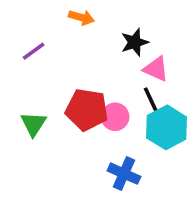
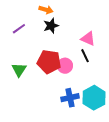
black star: (135, 42) -> (51, 26), moved
cyan hexagon: (167, 127) -> (94, 98), moved
blue cross: (124, 174) -> (70, 98), turned -36

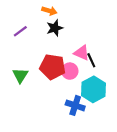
pink triangle: (88, 39) -> (82, 53), moved
blue cross: (70, 98) -> (75, 105), turned 30
cyan hexagon: (94, 98) -> (93, 89), moved

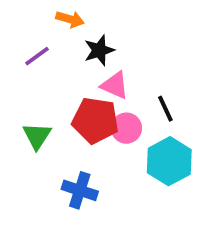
orange arrow: (49, 11) -> (70, 19), moved
pink triangle: (82, 53) -> (115, 85), moved
blue cross: (75, 105) -> (80, 190), moved

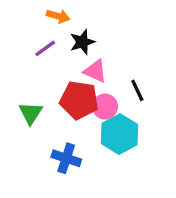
purple line: (37, 56) -> (45, 48), moved
cyan hexagon: (169, 161) -> (119, 134), moved

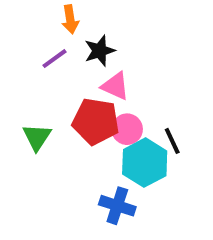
orange arrow: (58, 16) -> (70, 19), turned 65
black line: (137, 90) -> (172, 141), moved
blue cross: (66, 158) -> (117, 206), moved

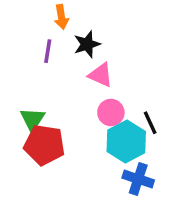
purple line: (55, 59) -> (48, 51), turned -45
red pentagon: (96, 121) -> (44, 145), moved
blue cross: (117, 206) -> (138, 179), moved

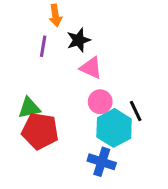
green triangle: (32, 119) -> (29, 108), turned 45
blue cross: (138, 179) -> (102, 162), moved

